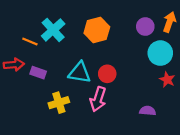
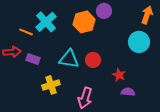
purple circle: (145, 27) -> (104, 11), moved
red star: (167, 80) -> (119, 75), moved
pink arrow: (98, 99) -> (85, 98), moved

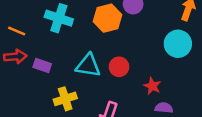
cyan cross: (46, 22) -> (59, 18), turned -30
orange line: (26, 32) -> (17, 31), moved

